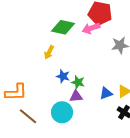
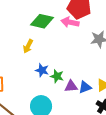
pink arrow: (91, 28) -> (70, 22), turned 30
purple triangle: (76, 96) -> (71, 86), moved

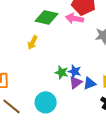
blue star: (42, 70) -> (75, 71), moved
purple triangle: (71, 86) -> (76, 82), turned -32

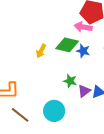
green diamond: (47, 17) -> (67, 45), moved
blue star: (75, 71) -> (83, 51), moved

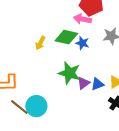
green star: (70, 81) -> (69, 73), size x1.6
cyan circle: (54, 111) -> (36, 106), moved

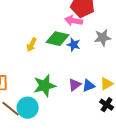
green star: (69, 73) -> (45, 86), moved, turned -30

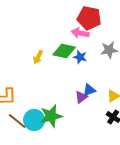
green star: (45, 86) -> (51, 116), moved
blue triangle: (89, 86) -> (89, 90), moved

